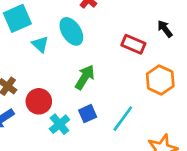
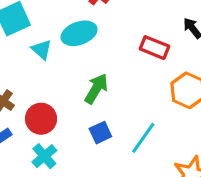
cyan ellipse: (71, 31) -> (79, 33), turned -76
cyan cross: (59, 124) -> (44, 156), moved

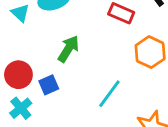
blue square: (100, 133) -> (49, 85), moved

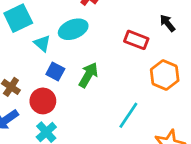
blue square: (49, 85) -> (55, 72), moved, turned -36

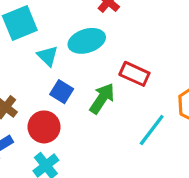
red rectangle: (136, 40) -> (134, 74), moved
cyan line: (128, 115) -> (152, 130), moved

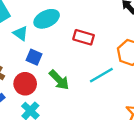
green arrow: (102, 98) -> (59, 80), moved, turned 110
cyan line: (152, 130) -> (101, 75), turned 30

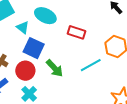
cyan ellipse: (47, 19) -> (45, 16), turned 50
blue square: (34, 57) -> (34, 48), size x1.5

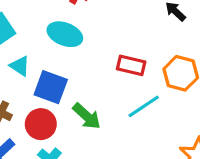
cyan triangle: (23, 27) -> (20, 66), moved
red rectangle: (77, 32) -> (131, 65), moved

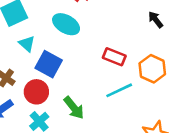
green arrow: (87, 116) -> (74, 108), moved

